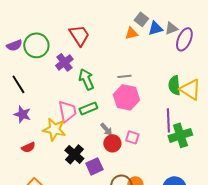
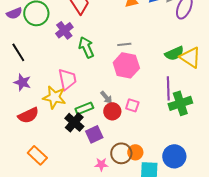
green semicircle: (174, 85) -> (174, 53), turned -108
green rectangle: (88, 108) -> (84, 108), moved
red semicircle: (28, 147) -> (28, 115), size x1.5

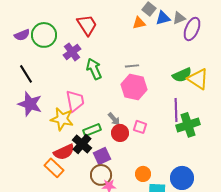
purple star: (22, 82) -> (30, 104), size x1.4
red semicircle: (28, 115) -> (64, 152), moved
brown circle: (121, 153) -> (101, 175), moved
orange rectangle: (37, 155) -> (54, 168), moved

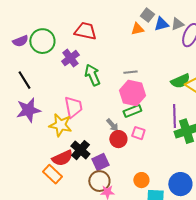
red trapezoid: (87, 25) -> (85, 31), turned -45
purple star: (30, 104) -> (28, 110), turned -30
green rectangle: (92, 130) -> (132, 111), moved

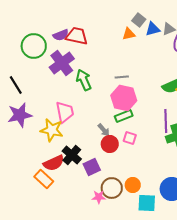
purple semicircle: (20, 41) -> (61, 35), moved
purple cross: (70, 58) -> (62, 63), size x1.4
brown circle: (99, 181) -> (112, 188), moved

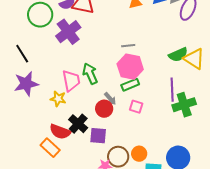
green arrow: (84, 80) -> (90, 74), moved
yellow star: (52, 130) -> (58, 99), size x0.7
red circle: (110, 144) -> (104, 109), moved
red semicircle: (54, 163) -> (60, 132), turned 45
purple square: (92, 167) -> (98, 136), turned 30

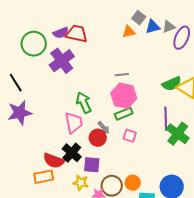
pink trapezoid: (71, 81) -> (74, 123), moved
yellow star: (58, 99) -> (81, 183), moved
green cross: (184, 105) -> (178, 134), turned -35
orange rectangle: (50, 148) -> (44, 177), turned -54

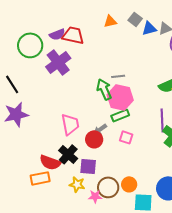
orange triangle: (129, 32) -> (110, 21), moved
green arrow: (84, 103) -> (104, 89), moved
gray arrow: (104, 128) -> (100, 129), turned 96

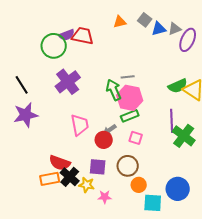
green circle: (30, 45) -> (54, 46), moved
purple cross: (58, 62) -> (68, 82), moved
black cross: (68, 154) -> (70, 177), moved
brown circle: (108, 187) -> (128, 166), moved

